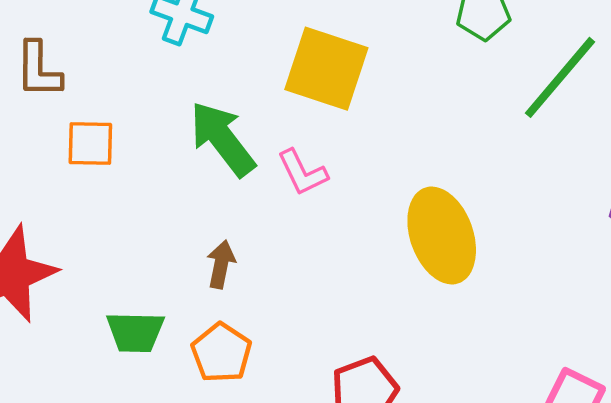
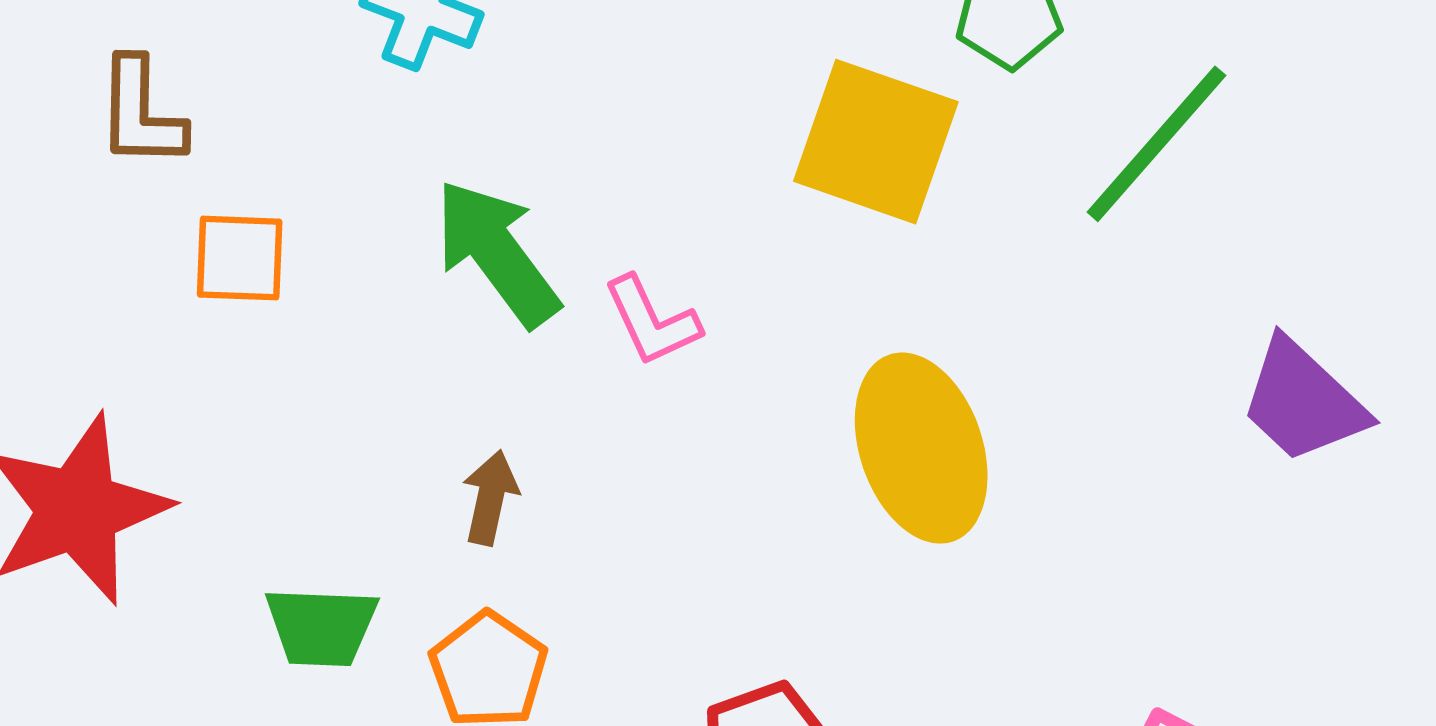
yellow square: (326, 69) -> (876, 142), moved

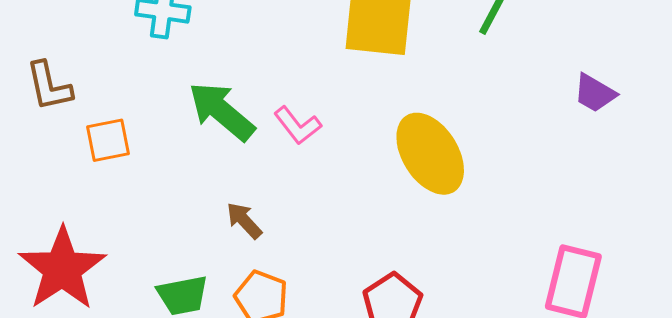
purple trapezoid: (1303, 401) -> (595, 93), size x0.7
brown arrow: (490, 498) -> (244, 220), turned -42

